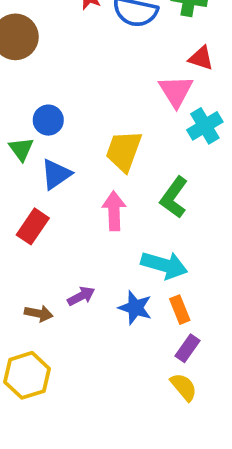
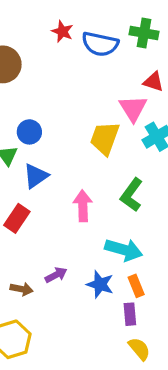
yellow trapezoid: (124, 151) -> (105, 138), moved
purple rectangle: (187, 348) -> (130, 314), moved, turned -40

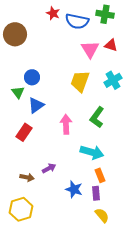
pink triangle: (133, 108) -> (90, 49), moved
blue star: (100, 284) -> (74, 189), moved

